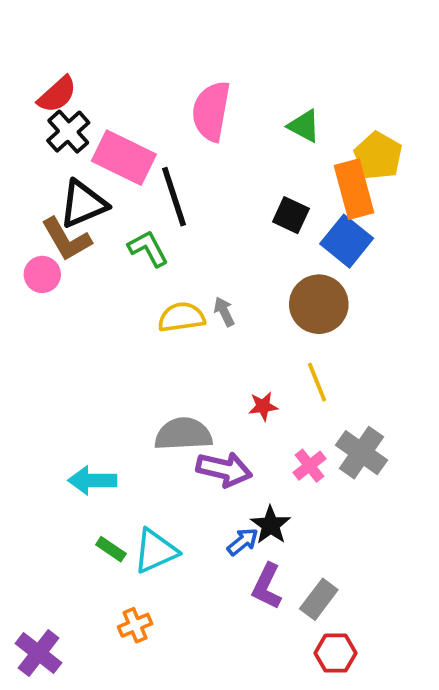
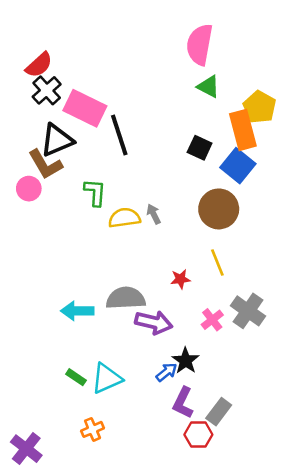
pink semicircle: (211, 111) -> (200, 45), moved
green L-shape: (148, 248) -> (95, 192), moved, turned 32
cyan arrow: (92, 480) -> (77, 311), moved
red hexagon: (335, 653) -> (198, 435), moved

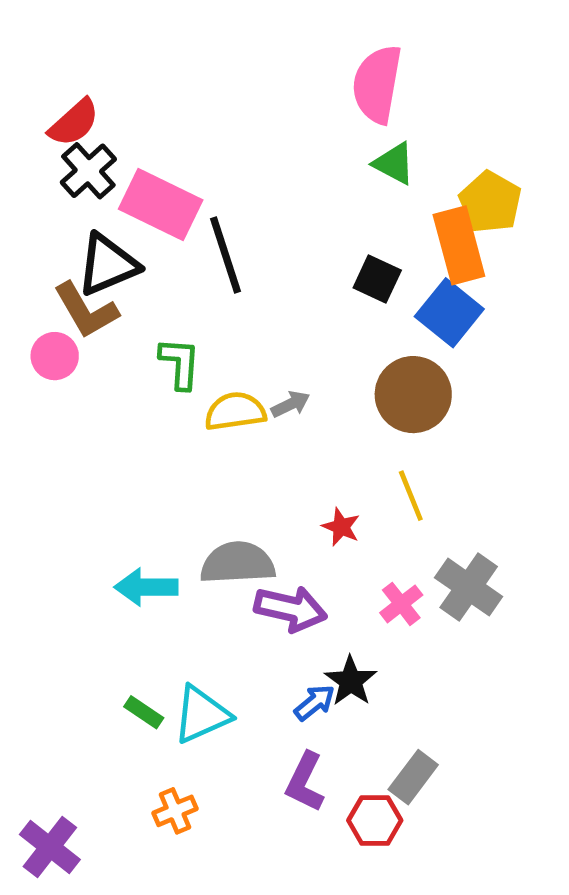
gray arrow: (154, 214) -> (291, 404), turned 90
red star: (180, 279) -> (341, 527), turned 30
purple L-shape: (183, 403) -> (305, 782), moved

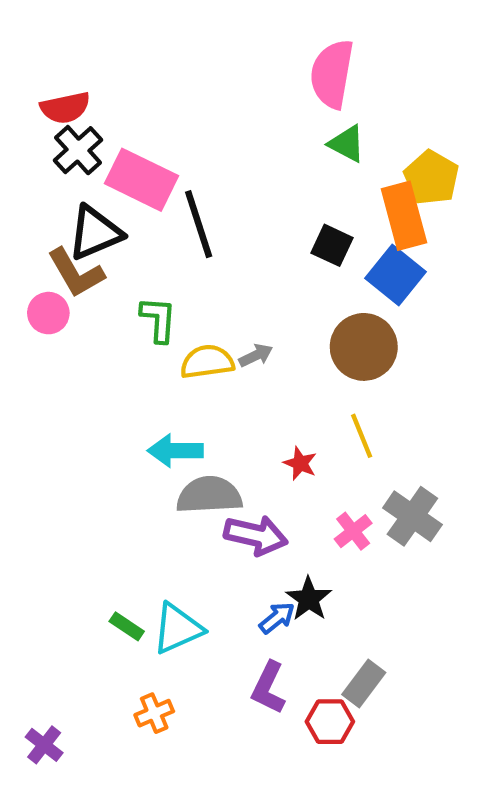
red semicircle: (74, 123) -> (65, 108), turned 30
cyan arrow: (146, 587) -> (175, 451), moved
purple cross: (50, 847) -> (44, 745), size x0.7

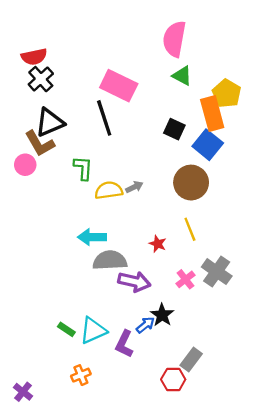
pink rectangle: (141, 180) -> (119, 86), moved
purple L-shape: (268, 688) -> (124, 344), moved

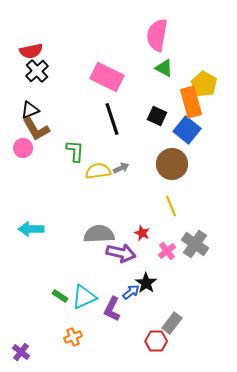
black line: (104, 118) -> (112, 119), moved
black triangle: (50, 122) -> (30, 110), moved, size x0.7
cyan arrow: (92, 237) -> (31, 229), moved
red star: (158, 244) -> (142, 233), moved

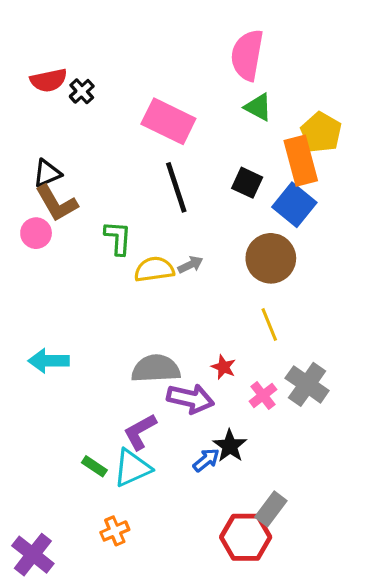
black cross: (37, 71) -> (82, 91), moved, size x0.7
purple L-shape: (112, 309) -> (140, 432), moved, turned 35
red hexagon: (156, 341) -> (246, 537), size x1.4
purple cross: (21, 352) -> (33, 555), size x1.5

